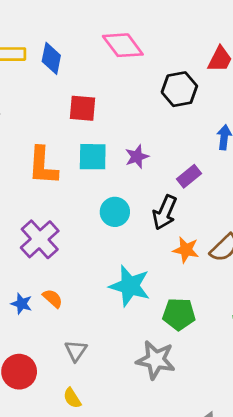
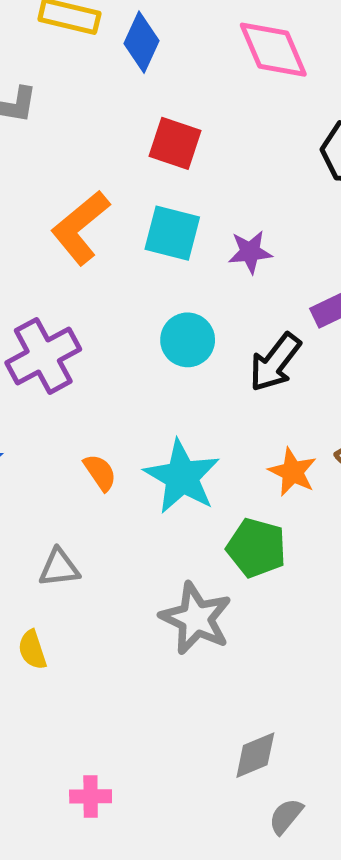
orange L-shape: (43, 166) -> (80, 228), turned 33
orange star: (186, 250) -> (293, 472), moved
orange semicircle: (53, 298) -> (100, 472), moved
gray triangle: (76, 351) -> (59, 568), turned 35

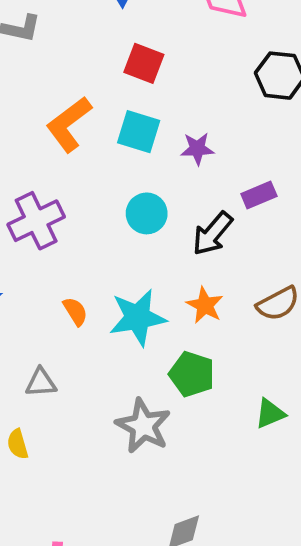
orange star: (293, 472) -> (205, 305), moved
cyan star: (182, 477) -> (138, 318), turned 30

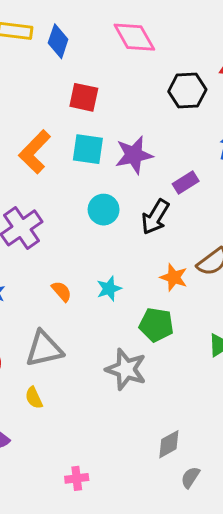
purple star: (197, 149) -> (134, 155), size x1.5
orange star: (205, 305) -> (174, 277), moved
cyan star: (138, 318) -> (109, 289), size x0.6
gray triangle: (41, 383) -> (44, 349), size x1.6

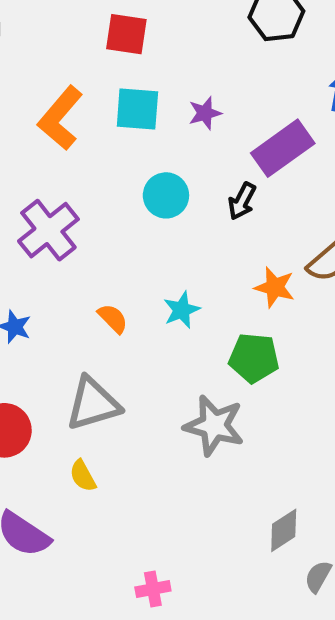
purple star: (134, 155) -> (205, 113), size x0.6
purple rectangle: (186, 183) -> (283, 148), size x1.6
black arrow: (155, 217) -> (242, 201), size x0.7

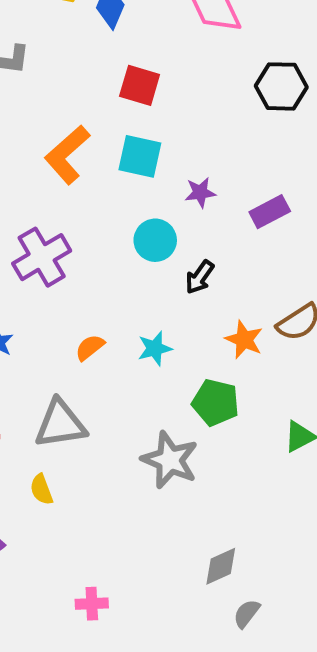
purple star: (205, 113) -> (200, 192), moved
purple rectangle: (283, 148) -> (270, 212), size x0.7
black arrow: (242, 201) -> (200, 277), moved
orange semicircle: (113, 318) -> (90, 347), turned -92

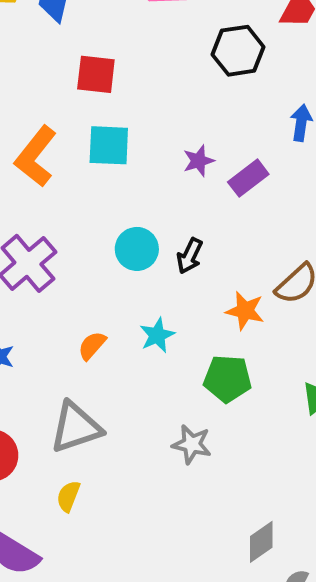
purple star: (200, 192) -> (199, 161), moved
cyan circle: (155, 240) -> (137, 249), moved
gray star: (170, 460) -> (192, 444), size x0.7
yellow semicircle: (41, 489) -> (68, 496), turned 52

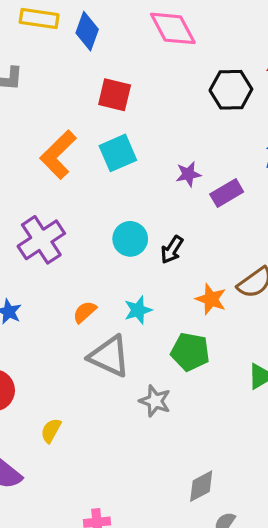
cyan square: (109, 145) -> (118, 153), turned -33
gray triangle: (76, 427) -> (109, 356), moved, turned 36

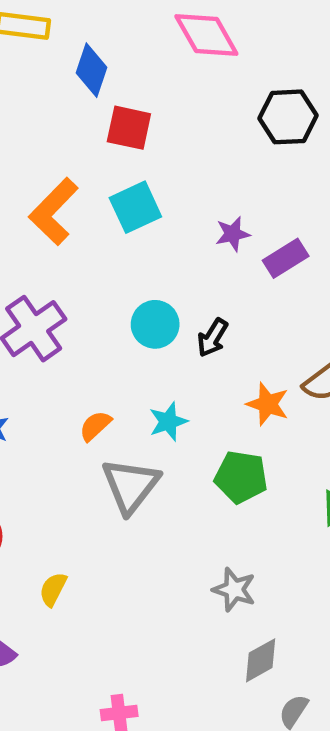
blue diamond: (87, 31) -> (91, 70), moved
gray triangle: (109, 356) -> (131, 486), turned 45
gray star: (155, 401) -> (234, 590), moved

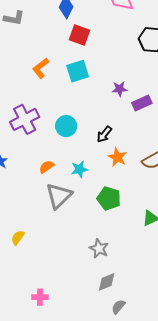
orange L-shape: (54, 211) -> (41, 68), size x0.7
cyan circle: (155, 324) -> (66, 126), moved
orange star: (268, 404) -> (117, 157), moved

